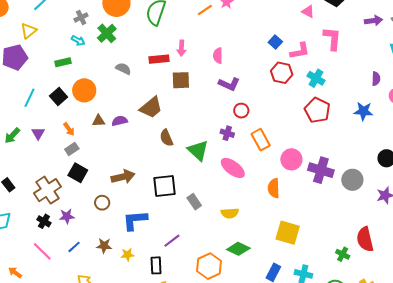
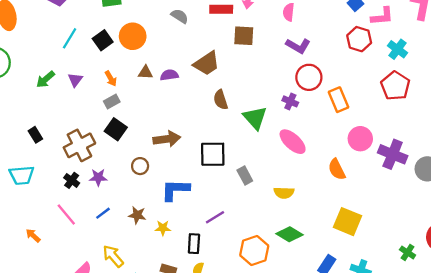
red circle: (241, 111) -> (309, 77), size x1.5
orange rectangle: (261, 140) -> (338, 100), moved
orange semicircle: (274, 188) -> (337, 169), turned -30

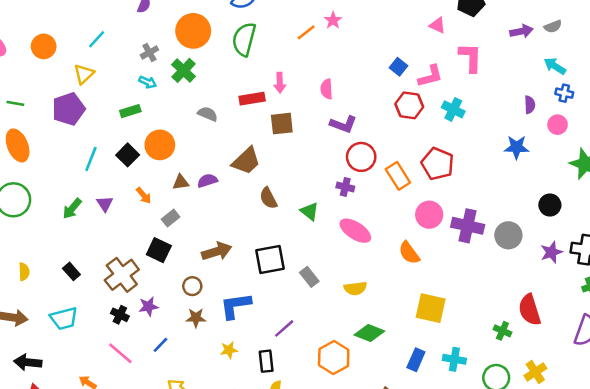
red pentagon: (395, 86) -> (438, 164), moved
gray rectangle: (112, 101) -> (171, 218), moved
green triangle: (255, 118) -> (310, 211), size x0.7
brown star: (137, 215) -> (196, 318), moved

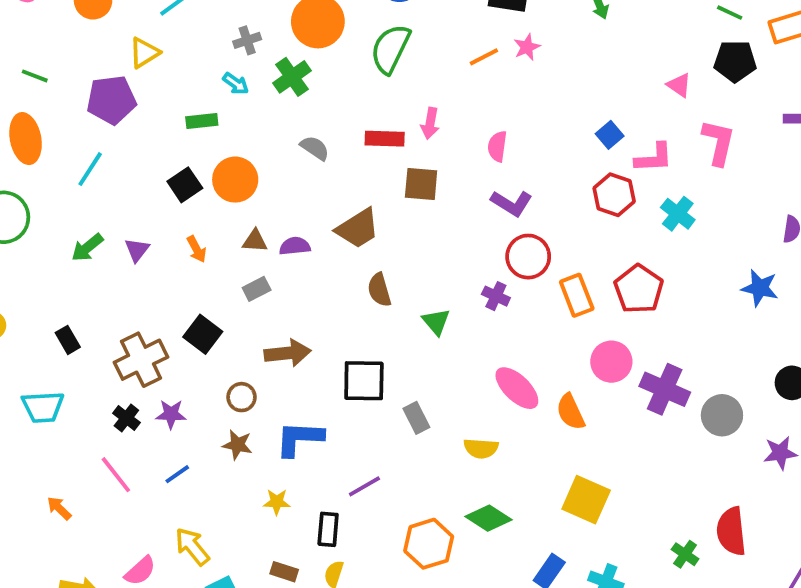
cyan line: (91, 159) -> (90, 169), moved
gray rectangle: (171, 218) -> (257, 289), moved
pink ellipse: (355, 231) -> (517, 388), moved

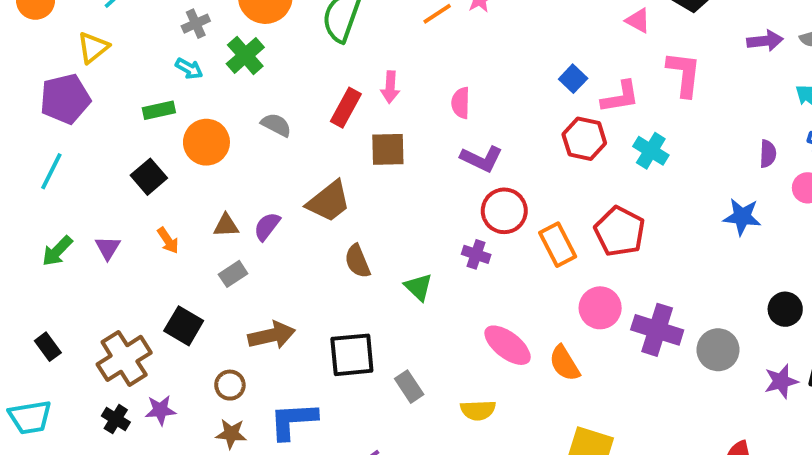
red rectangle: (385, 139) -> (346, 108), turned -57
orange circle: (235, 180) -> (206, 142), moved
purple semicircle: (295, 246) -> (267, 226), turned -40

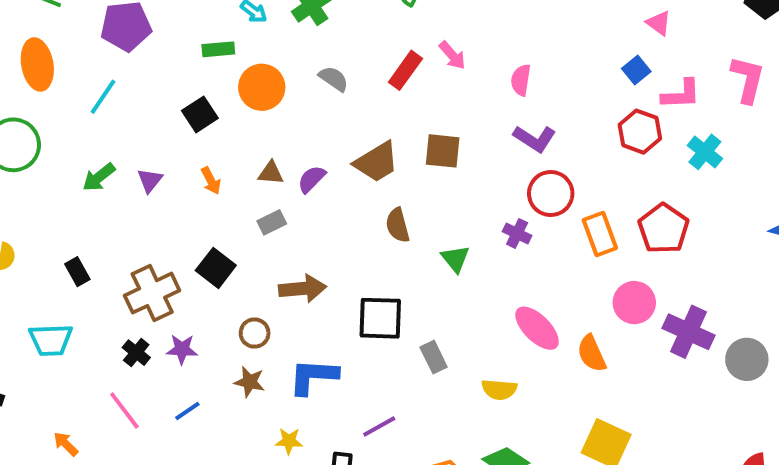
pink triangle: (638, 21) -> (659, 23), moved
pink arrow: (390, 87) -> (452, 55), turned -52
brown square: (388, 149) -> (443, 151), moved

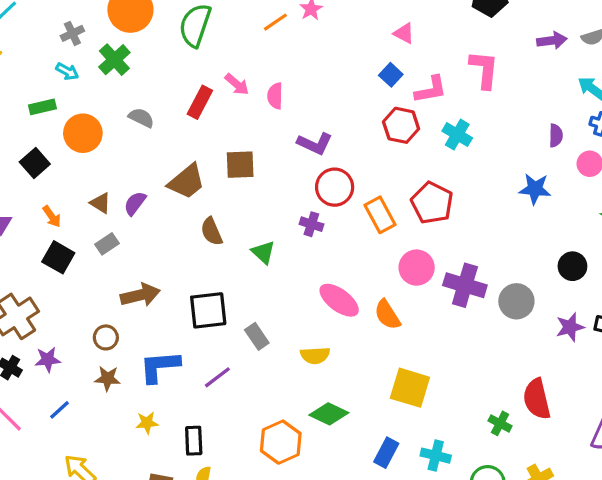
pink semicircle: (521, 80) -> (275, 96), moved
brown triangle: (271, 173) -> (100, 203), turned 35
black square: (216, 268) -> (58, 257), moved
purple line: (379, 427) -> (217, 377), moved

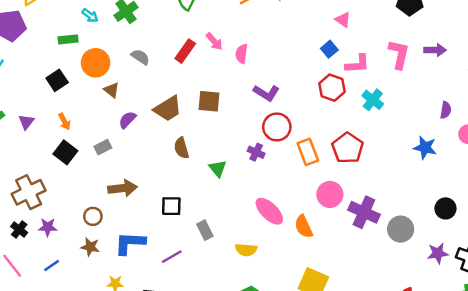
purple arrow: (552, 40) -> (435, 50), moved
brown triangle: (100, 203) -> (112, 90), moved
black square: (208, 310) -> (171, 206), size x0.7

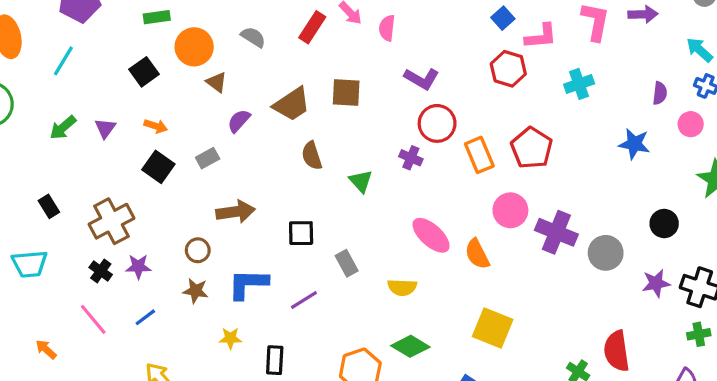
cyan cross: (373, 100) -> (579, 84), moved, turned 35
orange arrow: (64, 122) -> (156, 126), turned -42

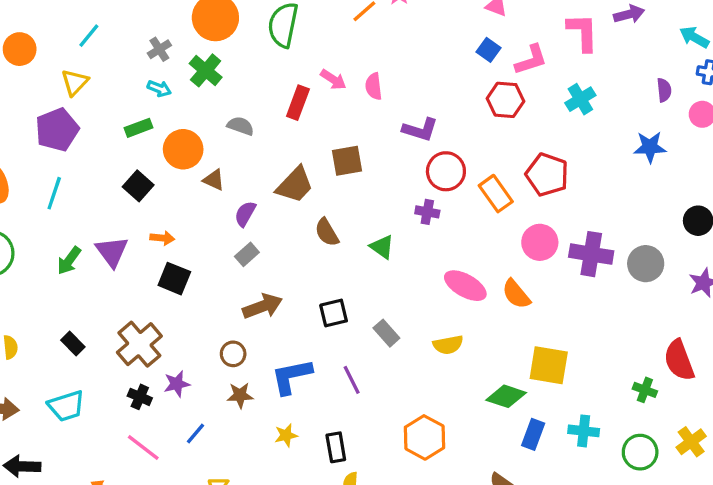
purple triangle: (105, 128) -> (112, 252), size x1.5
gray rectangle: (208, 158) -> (247, 254), moved
purple line: (304, 300) -> (352, 380), turned -72
green diamond: (410, 346) -> (506, 396), moved

